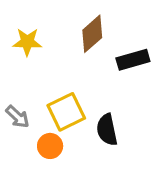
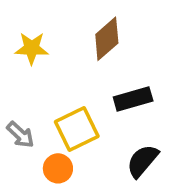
black rectangle: (133, 60) -> (133, 99), moved
black semicircle: (107, 130) -> (142, 161), moved, turned 52

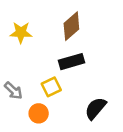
black rectangle: (133, 99) -> (71, 62), moved
yellow square: (77, 129) -> (51, 87), size x0.7

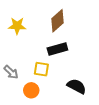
yellow square: (51, 87) -> (41, 69), turned 35
black semicircle: (95, 108) -> (77, 86), turned 78

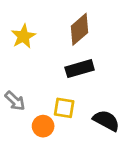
yellow star: (17, 26) -> (23, 36), turned -30
yellow square: (41, 69) -> (64, 108), moved

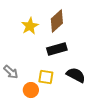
yellow star: (23, 36) -> (30, 26), moved
black semicircle: (106, 121) -> (76, 75), moved

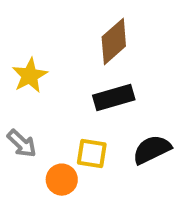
yellow star: (30, 26) -> (30, 75), moved
black semicircle: (76, 75) -> (152, 150), turned -54

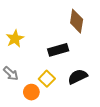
brown diamond: (114, 41) -> (77, 21), moved, turned -40
yellow square: (92, 154) -> (47, 79), turned 35

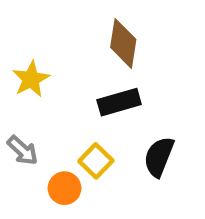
brown diamond: (77, 21) -> (123, 43), moved
black semicircle: (78, 77) -> (159, 157), turned -42

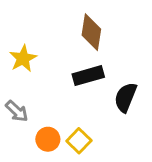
black semicircle: (159, 157) -> (125, 97), moved
yellow square: (96, 161) -> (79, 141), moved

